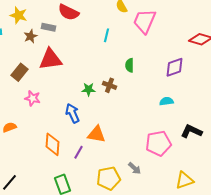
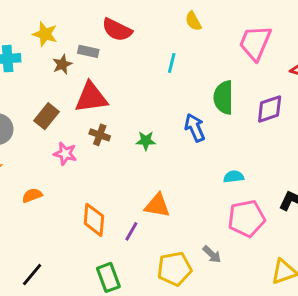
pink trapezoid: (144, 21) -> (255, 43), moved
green semicircle: (130, 65) -> (224, 97), moved, size x1.6
brown cross: (110, 85) -> (100, 135), moved
cyan semicircle: (166, 101) -> (234, 177), moved
blue arrow: (72, 113) -> (195, 128), moved

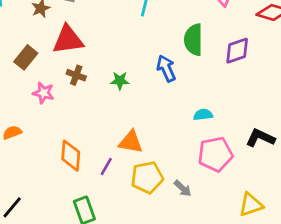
yellow pentagon: (175, 269) -> (147, 177), moved

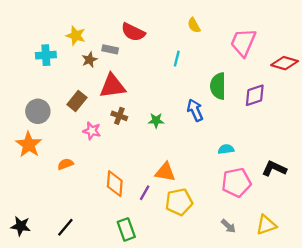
gray arrow: (183, 188) -> (228, 226), moved

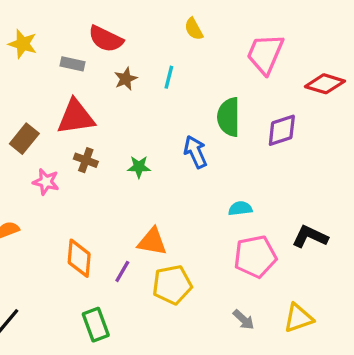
brown star: (89, 60) -> (126, 79), moved

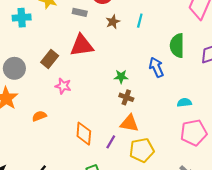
brown cross: (86, 160) -> (126, 97), moved

